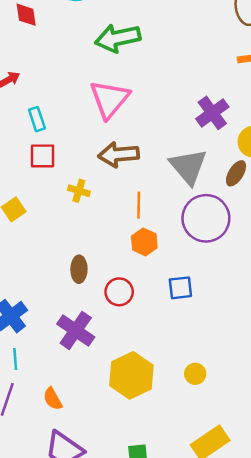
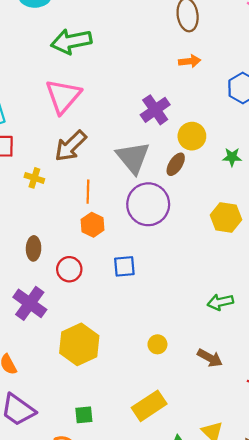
brown arrow: (119, 155) -> (71, 146), turned -40
yellow circle: (195, 374) -> (157, 344), moved

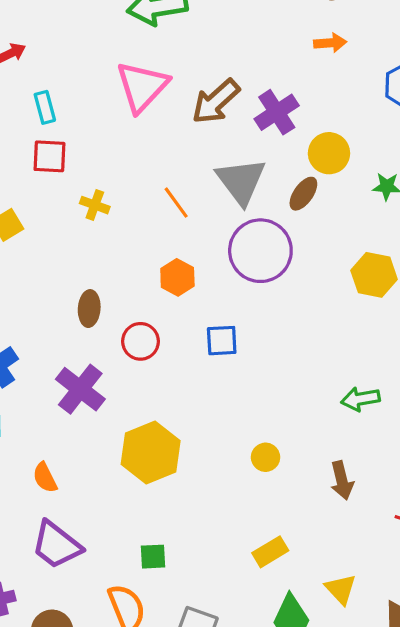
brown arrow: (71, 146) -> (216, 101), moved
orange line: (88, 192) -> (176, 203), moved, turned -40
brown arrow: (210, 358) -> (342, 480), turned 45
yellow rectangle: (149, 406) -> (270, 552), moved, size x0.7

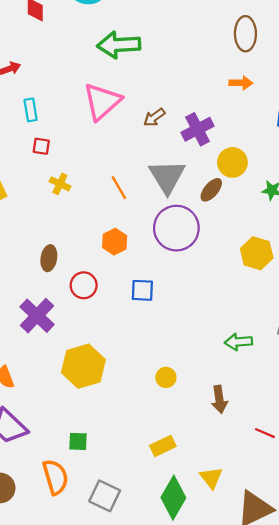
brown arrow: (216, 101) -> (154, 117), size x0.6
red square: (49, 156) -> (41, 146), moved, size x0.7

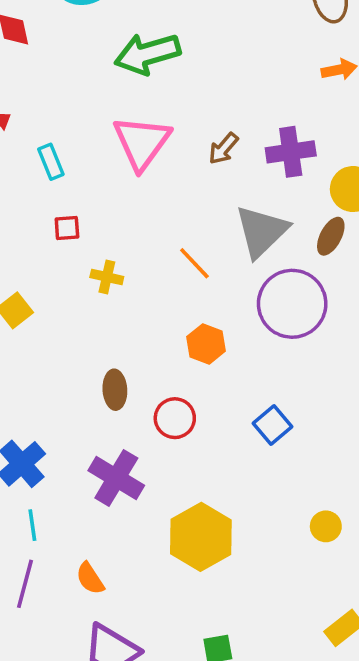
cyan rectangle: (31, 110) -> (51, 162), moved
purple cross: (197, 129) -> (291, 152), turned 32
gray triangle: (167, 177) -> (262, 231), turned 30
blue square: (142, 290) -> (272, 425), moved, turned -30

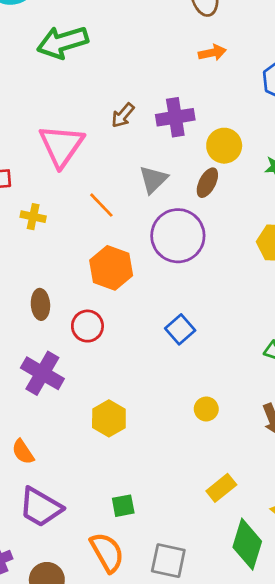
pink triangle: (142, 142) -> (61, 146), moved
gray triangle: (262, 231) -> (153, 179), size x0.7
orange hexagon: (206, 344) -> (111, 268), size x1.4
blue square: (272, 425) -> (180, 329), moved
yellow hexagon: (201, 537) -> (109, 418), size x0.7

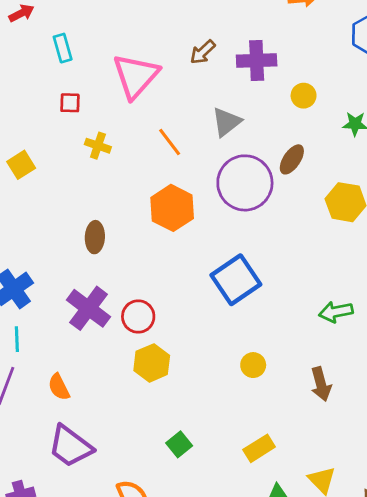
yellow circle: (224, 146) -> (304, 96), size x0.7
brown ellipse: (207, 183) -> (292, 159), moved
red circle: (87, 326) -> (138, 316), moved
blue square: (180, 329) -> (236, 280), size x1.6
green square: (123, 506) -> (179, 444), moved, turned -35

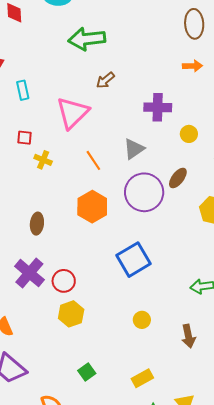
brown arrow: (203, 52) -> (105, 80), moved
red square: (70, 103) -> (24, 138), moved

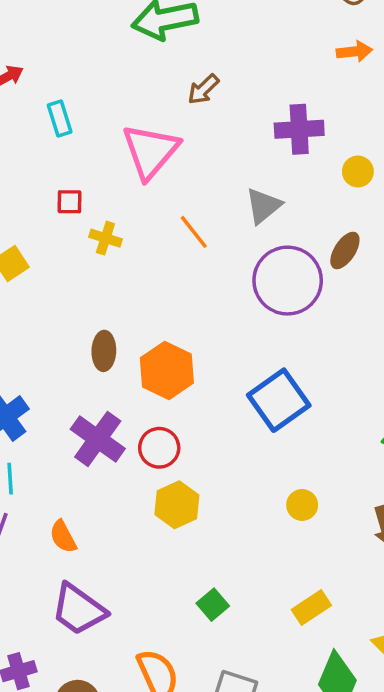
orange hexagon: (92, 207) -> (167, 370), moved

